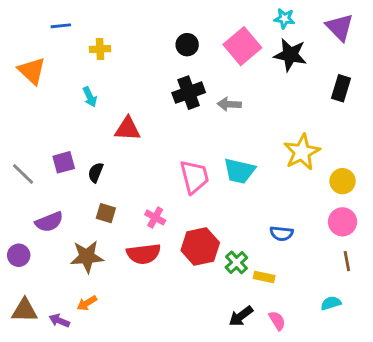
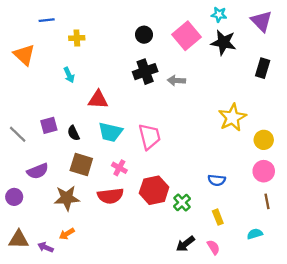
cyan trapezoid: (239, 171) -> (110, 132), moved
black semicircle: (96, 172) -> (73, 133), turned -48
brown square: (106, 213) -> (81, 164), size x1.5
yellow rectangle: (264, 277) -> (218, 217), moved, turned 56

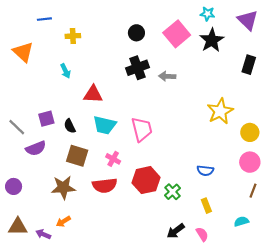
black star: (223, 42) -> (212, 40), turned 30
purple semicircle: (38, 171) -> (36, 148), moved
brown line: (267, 201) -> (253, 191), turned 32

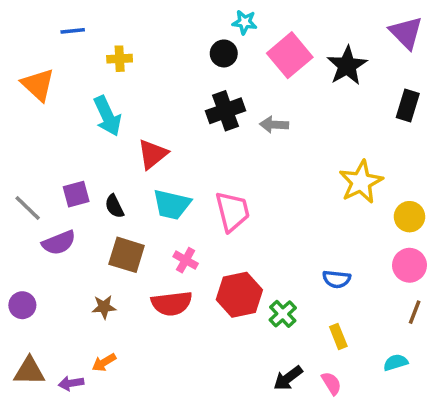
cyan star: (207, 14) -> (245, 22), moved
cyan arrow: (65, 71) -> (107, 116), size x1.6
red triangle: (93, 94) -> (153, 154), turned -42
brown star: (63, 188) -> (104, 307), size x0.6
purple arrow: (43, 234) -> (71, 383), turned -32

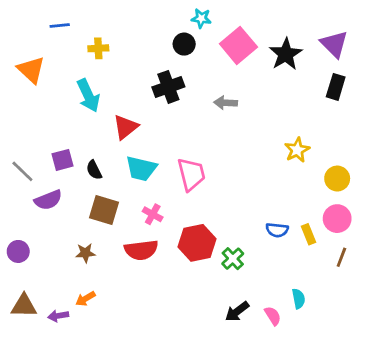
purple triangle: (406, 33) -> (334, 44), moved
black cross: (225, 111) -> (168, 87), moved
yellow star: (361, 182) -> (297, 150), size x0.7
yellow rectangle: (338, 336) -> (309, 234), moved
cyan semicircle: (396, 362) -> (299, 299), moved, turned 96

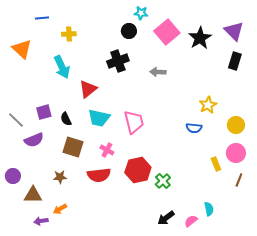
blue semicircle: (277, 230) -> (194, 128), moved
brown triangle: (24, 306) -> (33, 195), moved
pink semicircle: (273, 316) -> (191, 221), turned -96

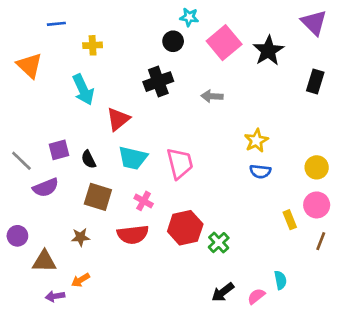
purple triangle: (234, 31) -> (314, 22), moved
yellow star: (208, 105) -> (256, 141), moved

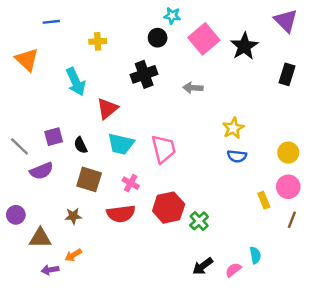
yellow cross: (93, 45) -> (98, 41), moved

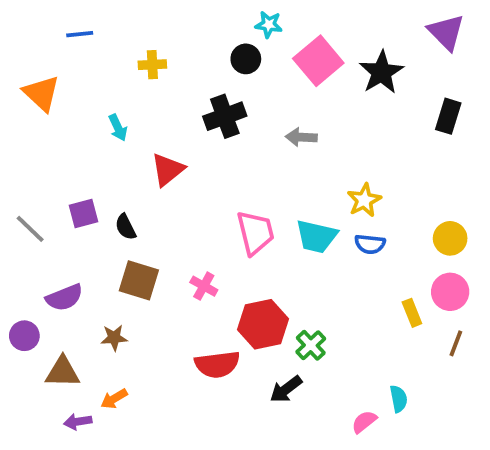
cyan arrow: (76, 82) -> (118, 128), size x0.6
cyan trapezoid: (121, 144) -> (316, 236), moved
purple semicircle: (41, 171) -> (64, 298), moved
red semicircle: (121, 214) -> (217, 364), moved
black arrow: (203, 266) -> (286, 389), moved

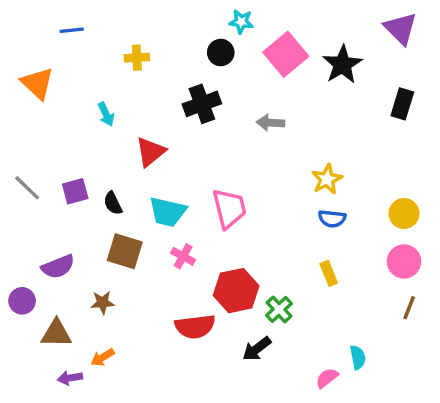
gray line: (30, 229) -> (27, 188), moved
cyan trapezoid: (316, 236) -> (168, 212), moved
yellow rectangle: (412, 313) -> (329, 273), moved

